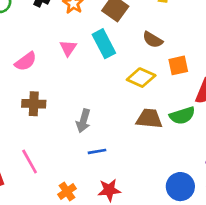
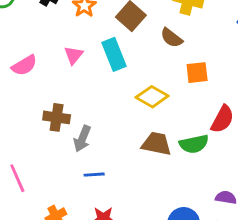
brown semicircle: (153, 40) -> (172, 38), moved
orange square: (178, 65) -> (197, 73), moved
brown cross: (34, 104) -> (57, 117), moved

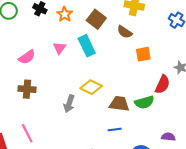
yellow diamond: (152, 97) -> (91, 87), moved
brown cross: (57, 117) -> (27, 89), moved
blue line: (94, 175) -> (115, 130), moved

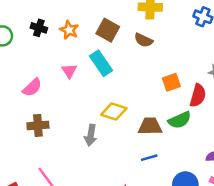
orange square: (143, 54) -> (171, 82), moved

